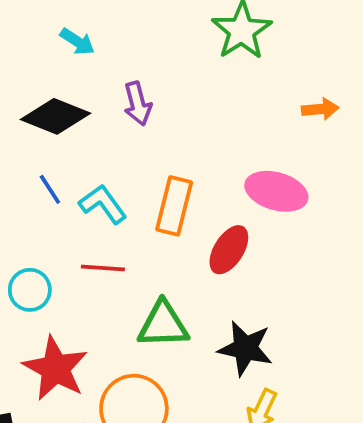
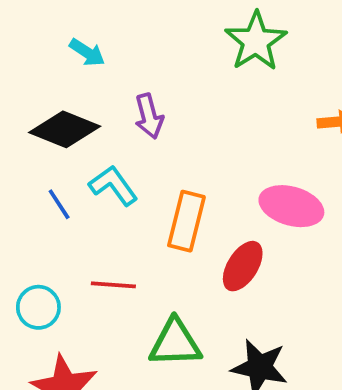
cyan L-shape: (103, 204) -> (113, 186), moved

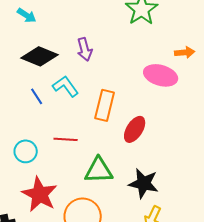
cyan arrow: (87, 52) -> (27, 15), moved
pink ellipse: (291, 206) -> (161, 75), moved

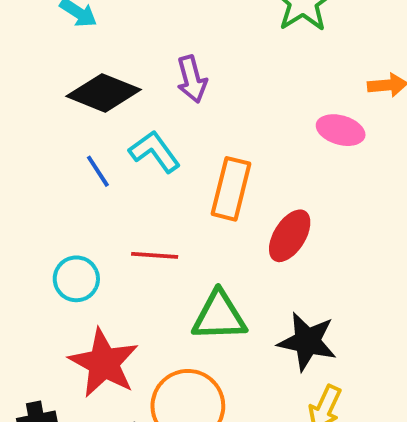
pink ellipse: (161, 75) -> (341, 130), size x0.7

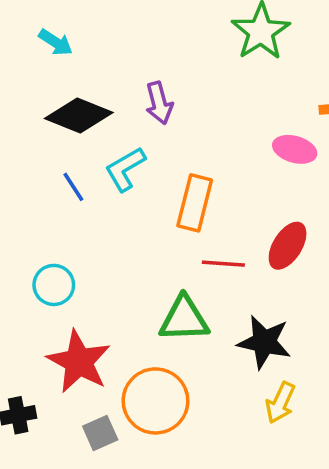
cyan L-shape: (155, 152) -> (125, 169), turned -84
red ellipse: (290, 236) -> (288, 246), moved
red line: (155, 255) -> (223, 264), moved

